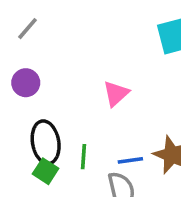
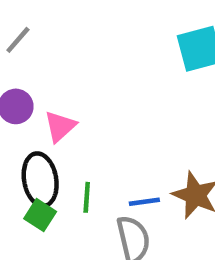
pink triangle: (116, 94) -> (60, 126), moved

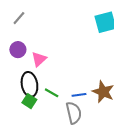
green line: (87, 197) -> (52, 93), turned -64

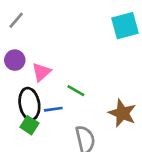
green line: (52, 93) -> (76, 91), moved
blue line: (79, 95) -> (53, 109), moved

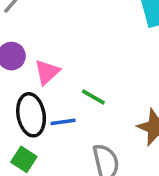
green square: (29, 125) -> (24, 159), moved

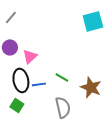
green line: (93, 97) -> (62, 77), moved

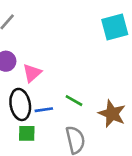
green square: (17, 105) -> (27, 133), moved, turned -32

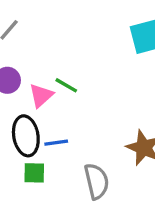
green line: (74, 101) -> (66, 85), moved

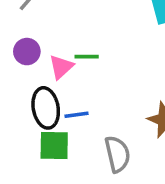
green line: (66, 85) -> (87, 57), turned -30
green square: (34, 173) -> (54, 146), size x1.4

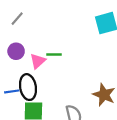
blue line: (76, 115) -> (12, 91), moved

